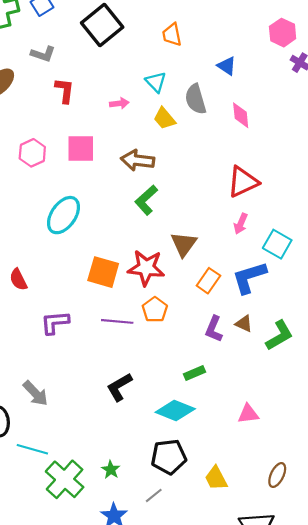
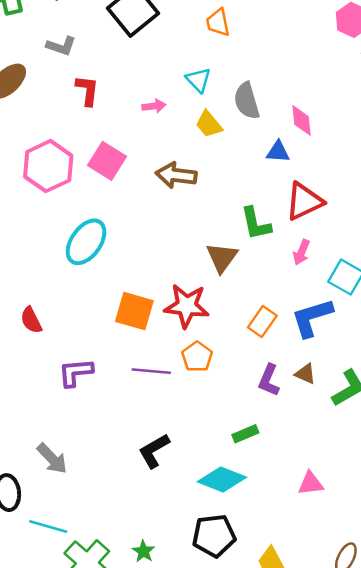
blue triangle: (227, 66) -> (278, 152), moved, turned -30
pink square: (81, 149) -> (107, 161), turned 32
pink hexagon: (32, 153) -> (48, 166), size x1.5
green L-shape: (146, 200) -> (256, 224), moved, turned -60
brown triangle: (184, 244) -> (222, 258), moved

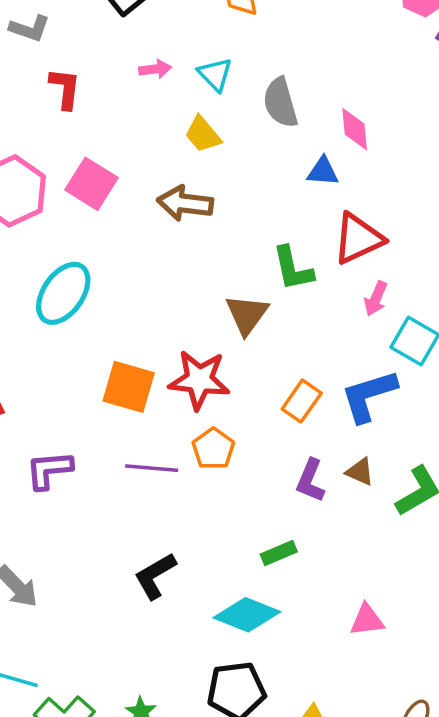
pink arrow: (154, 106) -> (155, 69), moved
yellow trapezoid: (209, 124) -> (203, 134), moved
pink arrow: (301, 252) -> (376, 299), moved

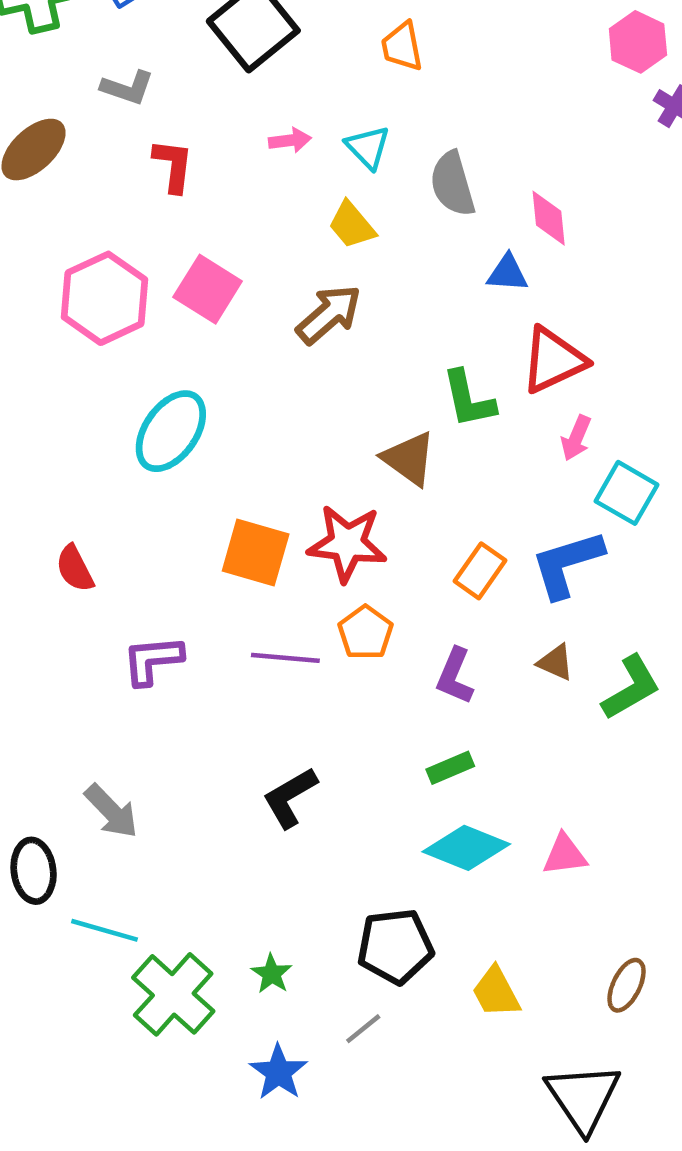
brown arrow: (185, 203) -> (329, 314), turned 132
brown triangle: (247, 315) -> (409, 459), turned -30
purple L-shape: (310, 481) -> (455, 676), moved
cyan diamond: (247, 615) -> (466, 848), moved

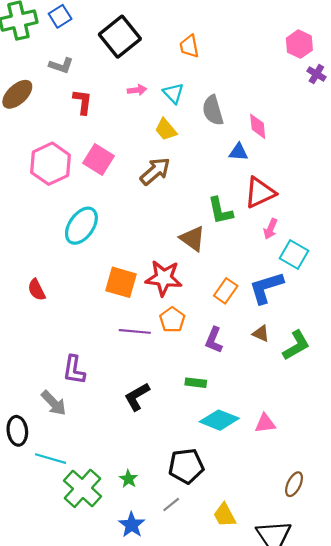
purple L-shape: (153, 660) -> (74, 370), moved, turned -76
green rectangle: (450, 768) -> (196, 383), moved, turned 30
yellow trapezoid: (496, 992) -> (225, 515), moved

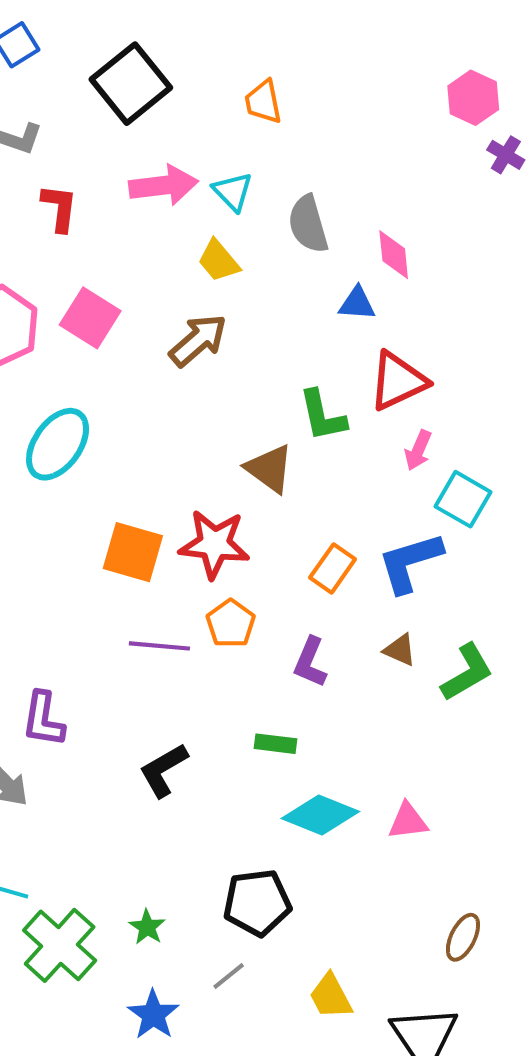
pink arrow: (137, 90) -> (163, 185), size x1.8

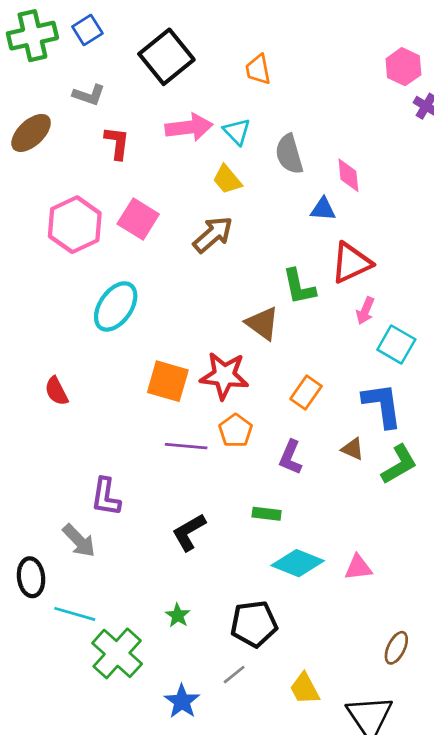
blue L-shape: (410, 562) -> (382, 405), moved, turned 99
green star: (147, 927) -> (178, 615), moved

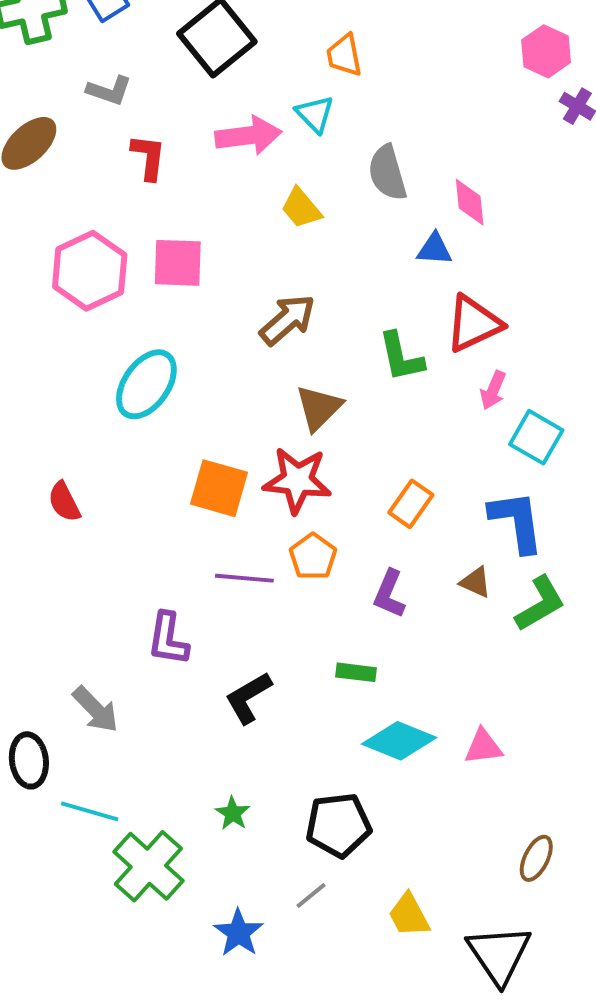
cyan triangle: (237, 132) -> (315, 114), moved
pink square: (138, 219) -> (178, 263), turned -30
brown arrow: (213, 235) -> (287, 320), moved
brown triangle: (262, 323) -> (319, 408), moved, turned 39
purple L-shape: (106, 497) -> (168, 639), moved

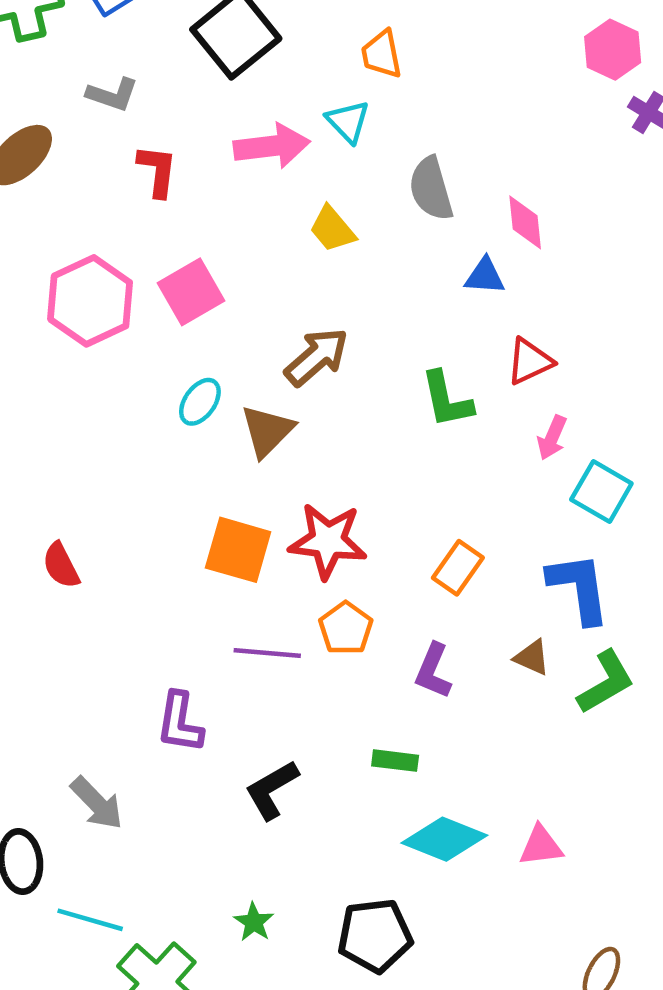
pink square: (178, 263) -> (191, 292), turned -32
red triangle: (474, 324) -> (530, 361), size x0.7
cyan ellipse: (146, 384) -> (200, 402), moved, size x0.6
brown triangle: (319, 408) -> (267, 431), moved

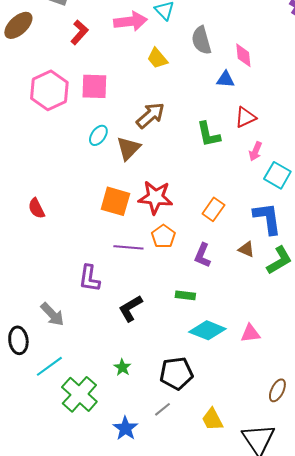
red L-shape: (157, 171) -> (79, 32), turned 35
pink square: (191, 292) -> (94, 86), turned 32
cyan line: (90, 920) -> (49, 366), turned -52

